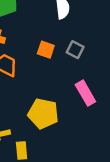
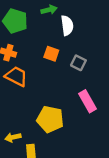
orange square: (46, 50) -> (51, 54), moved

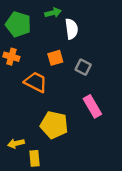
orange square: (51, 54) -> (55, 58), turned -35
orange trapezoid: (16, 76) -> (36, 82), moved

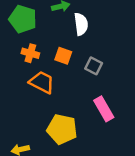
orange cross: (11, 57) -> (30, 53), moved
orange square: (55, 58) -> (63, 56), turned 35

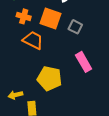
orange square: (63, 56) -> (51, 19), size x1.5

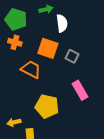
orange cross: (24, 16) -> (15, 42), moved

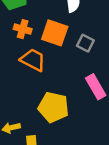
orange cross: (15, 42) -> (23, 29), moved

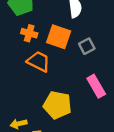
gray square: (85, 43) -> (87, 46), turned 35

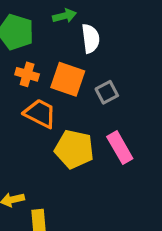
yellow pentagon: (57, 105) -> (74, 149), moved

